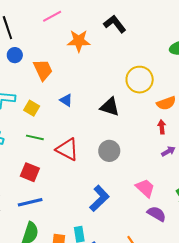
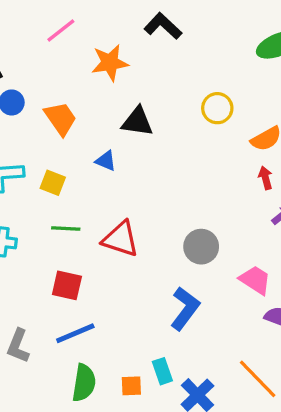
yellow circle: (140, 80) -> (217, 108), size x0.7
black triangle: (110, 107) -> (137, 122), moved
gray circle: (109, 151) -> (201, 247), moved

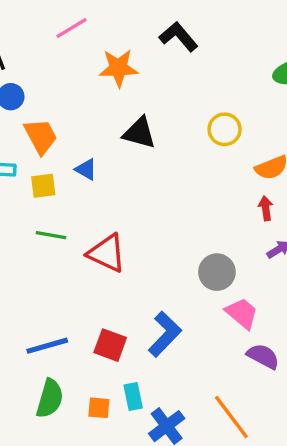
orange trapezoid: (61, 118) -> (41, 136), moved
blue triangle: (106, 161) -> (86, 169), moved
yellow square: (53, 183) -> (43, 186), turned -35
gray circle: (201, 247) -> (217, 272), moved
red square: (67, 285) -> (110, 345), moved

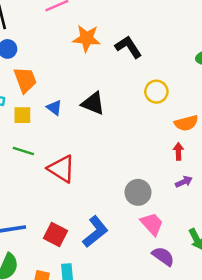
black L-shape: (179, 37) -> (128, 47), moved
black triangle: (139, 133) -> (93, 103), moved

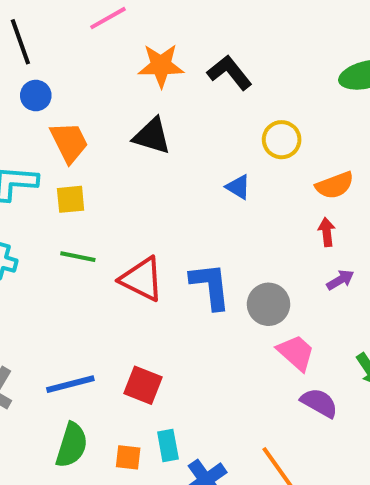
black triangle: (93, 103) -> (152, 136), moved
blue triangle: (54, 108) -> (238, 187), moved
blue L-shape: (95, 232) -> (210, 286), moved, turned -52

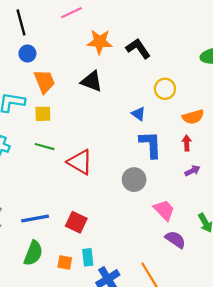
blue L-shape: (210, 286) -> (151, 144), moved
gray circle: (269, 304) -> (134, 180), moved

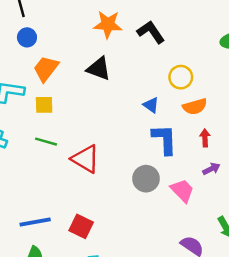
orange trapezoid: (44, 81) -> (46, 69), turned -120
orange semicircle: (193, 117) -> (195, 106), moved
pink trapezoid: (164, 210) -> (182, 191), moved

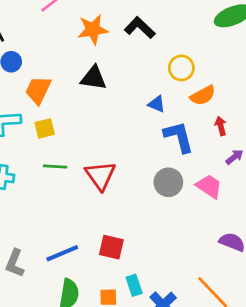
red triangle: (85, 159) -> (100, 175), turned 36

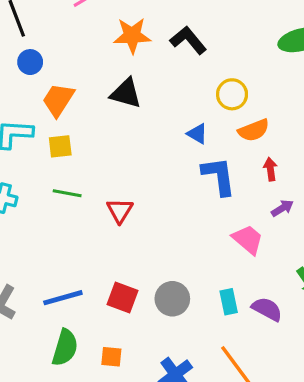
red triangle: (100, 175) -> (120, 211), size x0.7
gray circle: (168, 182) -> (172, 299), moved
cyan rectangle: (134, 285) -> (229, 302), moved

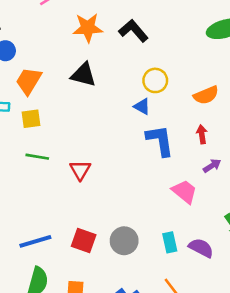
yellow circle: (232, 94) -> (155, 80), moved
orange semicircle: (254, 130) -> (206, 95), moved

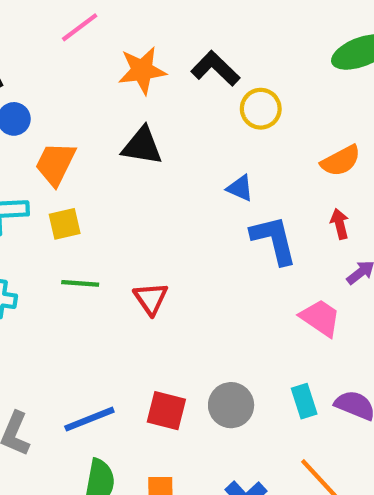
yellow circle: (155, 80) -> (261, 109), moved

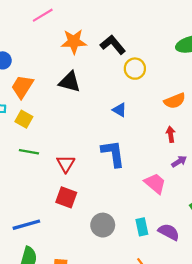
yellow square: (65, 224) -> (24, 119), turned 36
blue L-shape: (274, 240) -> (113, 153), moved
red square: (166, 411) -> (66, 197), moved

